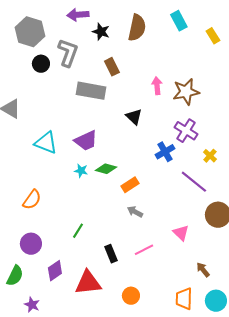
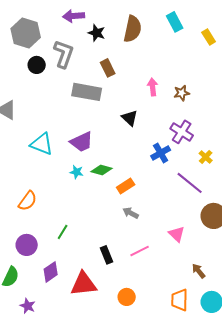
brown star: (186, 92) -> (182, 93), size x0.6
green line: (78, 231) -> (63, 232), moved

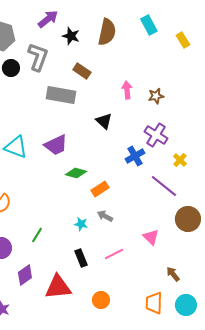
purple arrow: (74, 16) -> (48, 19), turned 145
brown rectangle: (108, 68) -> (82, 71), turned -30
cyan star: (77, 172) -> (81, 224), moved

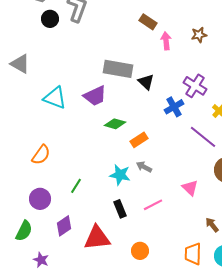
brown rectangle: (82, 71) -> (148, 22), moved
gray rectangle: (61, 95) -> (118, 69), moved
brown star: (156, 96) -> (199, 35), moved
black triangle: (104, 121) -> (146, 82), moved
cyan star: (81, 224) -> (120, 175), size x1.5

